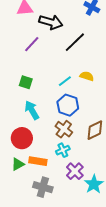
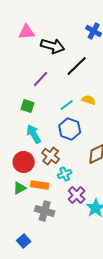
purple line: (32, 44) -> (41, 79), moved
brown cross: (64, 129) -> (51, 156), moved

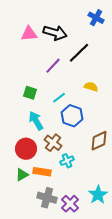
pink triangle: (27, 32) -> (29, 34), moved
purple line: (41, 79) -> (53, 66), moved
cyan line: (67, 105) -> (59, 98), moved
purple cross: (77, 195) -> (70, 204), moved

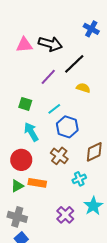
yellow semicircle: (91, 87) -> (83, 88), moved
brown cross: (53, 143) -> (59, 156), moved
cyan cross: (67, 161) -> (79, 179), moved
gray cross: (47, 198) -> (17, 217), moved

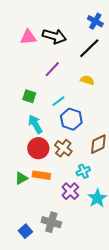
black line: (74, 64) -> (89, 48), moved
red circle: (21, 160) -> (38, 148), moved
purple cross: (65, 215) -> (70, 191), moved
gray cross: (17, 217) -> (51, 222), moved

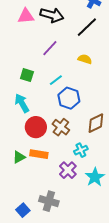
cyan arrow: (35, 124) -> (22, 103), moved

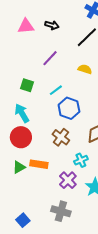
black arrow: (52, 15) -> (52, 25), size x0.6
red circle: (36, 127) -> (21, 137), moved
gray cross: (49, 201) -> (61, 211), moved

